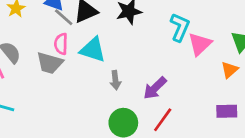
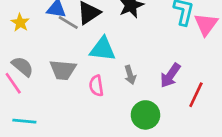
pink semicircle: (61, 44) -> (96, 86), moved
red line: (163, 120) -> (196, 95), moved

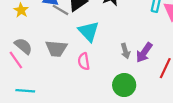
cyan triangle: (103, 49) -> (89, 31), turned 40
gray arrow: (130, 75) -> (125, 51), moved

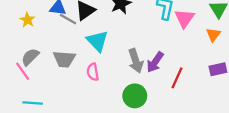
gray semicircle: (23, 46) -> (30, 57), turned -84
gray arrow: (125, 51) -> (136, 61), size x1.5

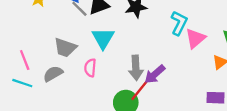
gray semicircle: (30, 57) -> (53, 74), moved
pink line: (23, 71) -> (25, 60), moved
red line: (177, 78) -> (139, 91), moved

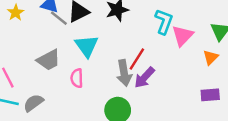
gray trapezoid: (65, 48) -> (49, 60), turned -40
gray semicircle: (53, 74) -> (33, 103), moved
red line: (139, 91) -> (137, 59), moved

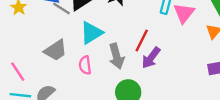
cyan triangle: (87, 46) -> (91, 33), turned 40
gray arrow: (124, 73) -> (117, 56), moved

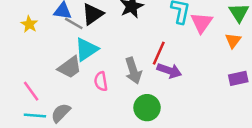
cyan triangle: (91, 33) -> (86, 49), moved
purple arrow: (151, 58) -> (169, 71), turned -105

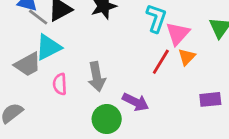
orange triangle: (233, 40) -> (187, 57), moved
red line: (159, 53) -> (161, 62), moved
purple arrow: (169, 71) -> (136, 102), moved

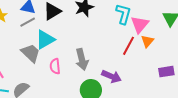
gray line: (38, 17) -> (28, 22), moved, turned -63
gray trapezoid: (28, 64) -> (31, 53), turned -105

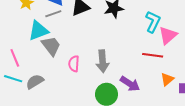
cyan triangle: (45, 40) -> (38, 31), moved
orange triangle: (147, 41) -> (167, 79), moved
red line: (128, 46) -> (153, 55), turned 60

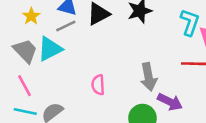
gray trapezoid: (51, 46) -> (25, 51), moved
gray arrow: (103, 61) -> (149, 77), moved

